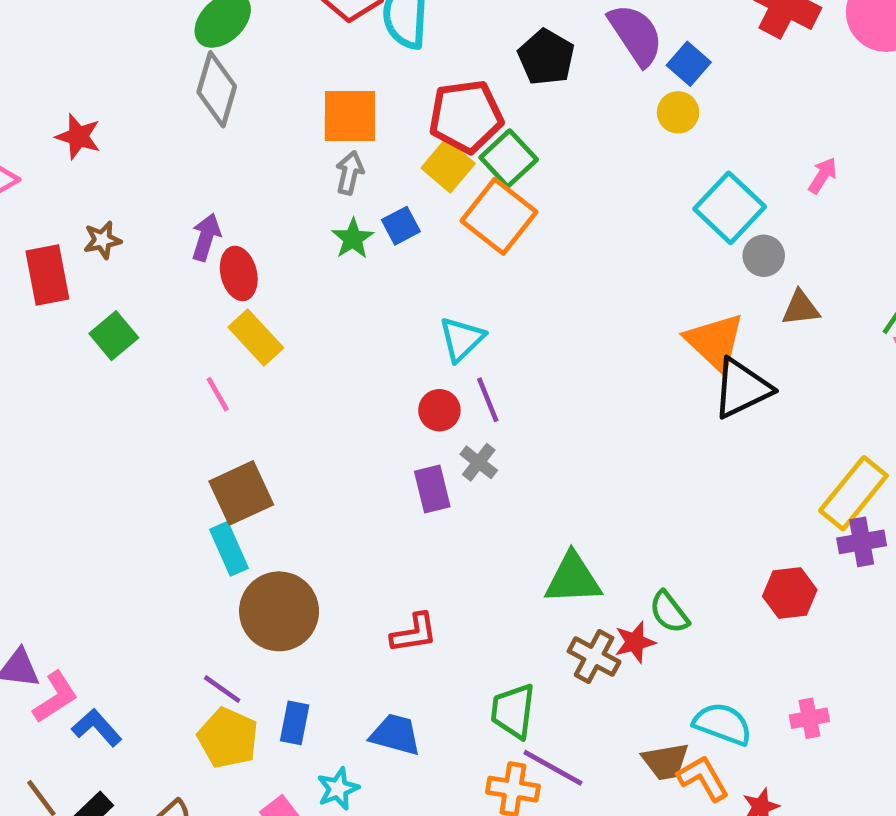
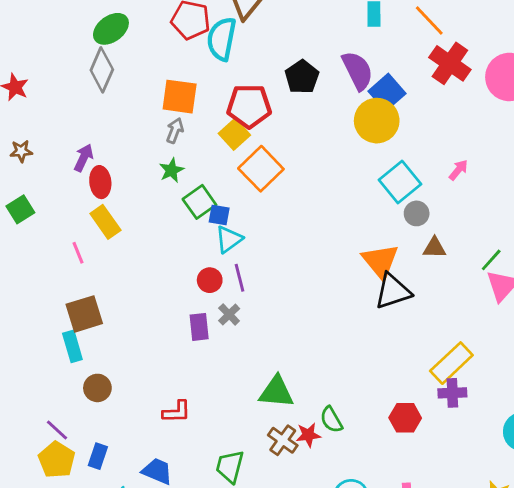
blue square: (689, 64) -> (387, 92), size x1.4
yellow circle: (678, 112) -> (377, 121), size x1.8
green square: (509, 159) -> (199, 202), moved
blue square: (401, 226) -> (219, 215), moved, turned 30
brown circle: (279, 611) -> (97, 388), size x0.6

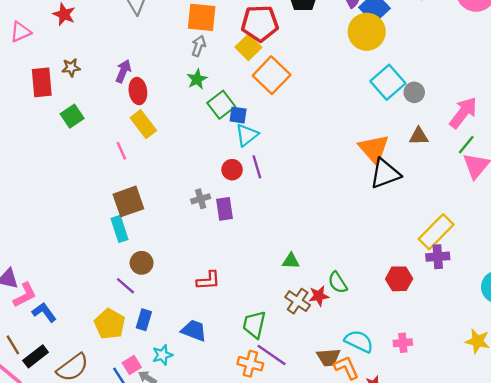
pink arrow: (458, 170) -> (463, 113), moved, size x1.8
gray circle: (417, 213) -> (414, 92), moved
gray cross: (229, 315) -> (201, 199), moved, turned 30
green triangle: (276, 392) -> (291, 261), size x0.6
purple line: (57, 430) -> (125, 286), moved

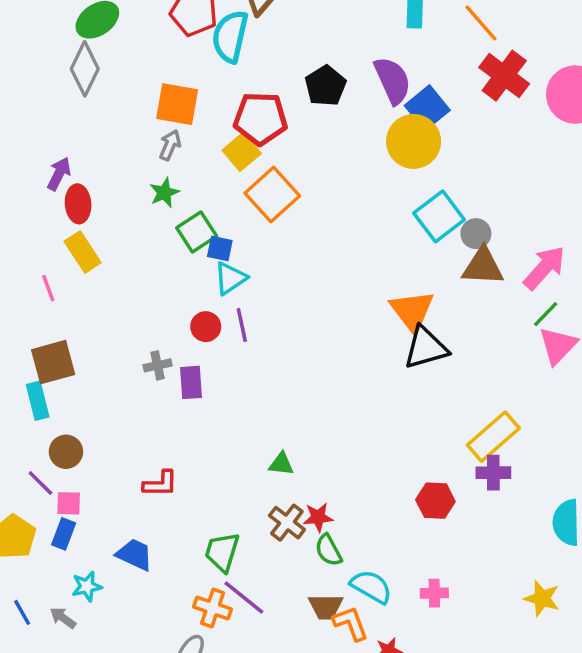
brown triangle: (419, 136) -> (483, 266), moved, size x1.5
green semicircle: (338, 282) -> (328, 550), moved
pink square: (132, 365) -> (69, 503), moved, turned 30

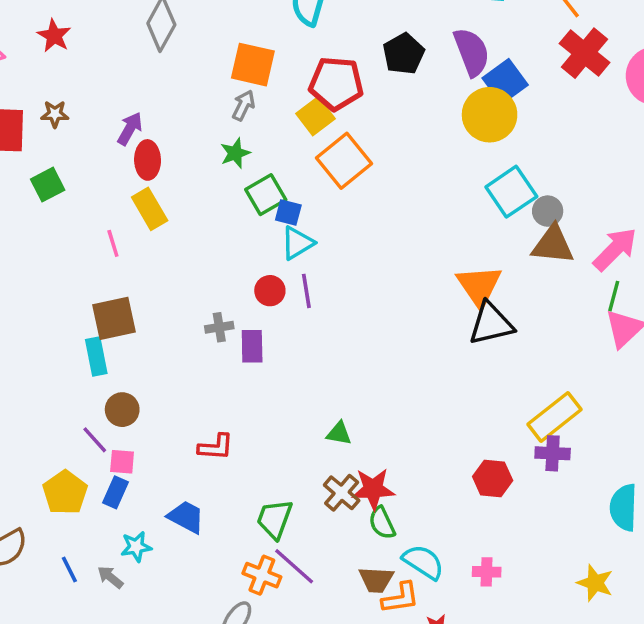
green line: (546, 314) -> (614, 296), turned -32
red star: (318, 517) -> (373, 489), size x1.4
orange L-shape: (351, 623) -> (400, 598), turned 99

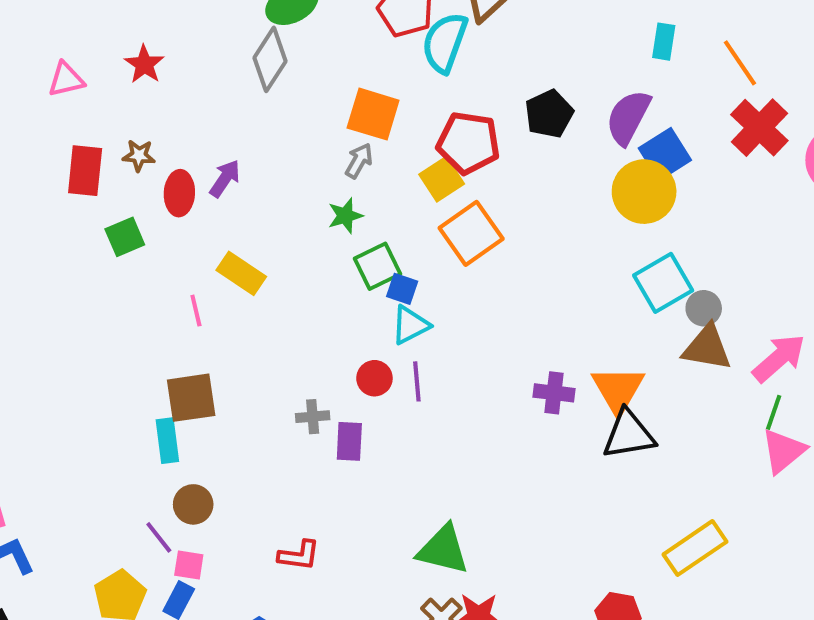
purple semicircle: (472, 52) -> (628, 117), turned -135
red ellipse: (148, 160) -> (179, 193), moved
yellow rectangle: (150, 209) -> (241, 273), turned -30
green triangle: (339, 433) -> (443, 550), size x1.8
purple cross: (553, 453) -> (554, 393), moved

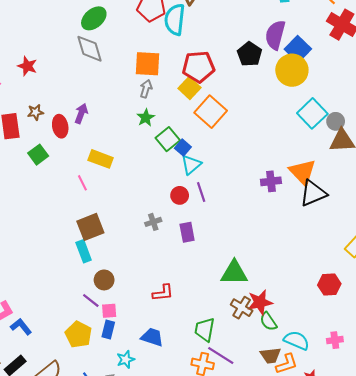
gray diamond: (270, 59) -> (90, 49), turned -36
black pentagon: (549, 114) -> (249, 54), moved
blue square: (402, 289) -> (183, 148), turned 35
purple rectangle: (349, 441) -> (187, 232), moved

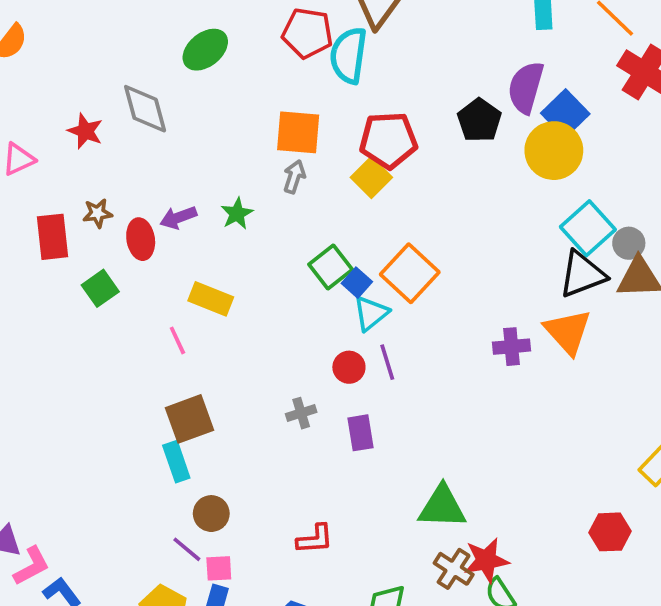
gray diamond: (90, 49) -> (145, 109), moved
orange square: (211, 112) -> (410, 273), moved
purple arrow: (81, 113) -> (178, 218), turned -132
green star: (146, 118) -> (237, 214), moved
black triangle: (313, 193) -> (582, 274), moved

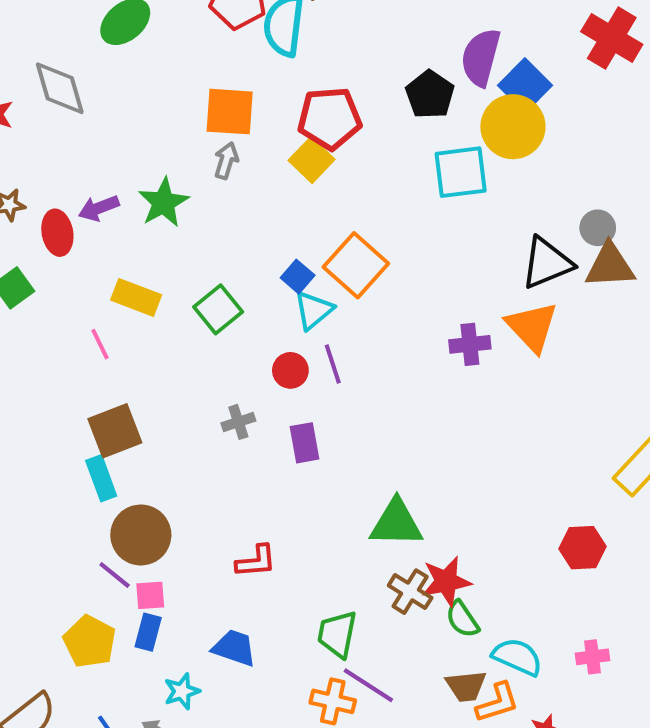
green star: (237, 214) -> (163, 203), size x1.4
cyan square: (588, 228) -> (461, 172), moved, turned 36
green square: (331, 267) -> (218, 309), moved
brown circle: (211, 514) -> (141, 535), size x1.5

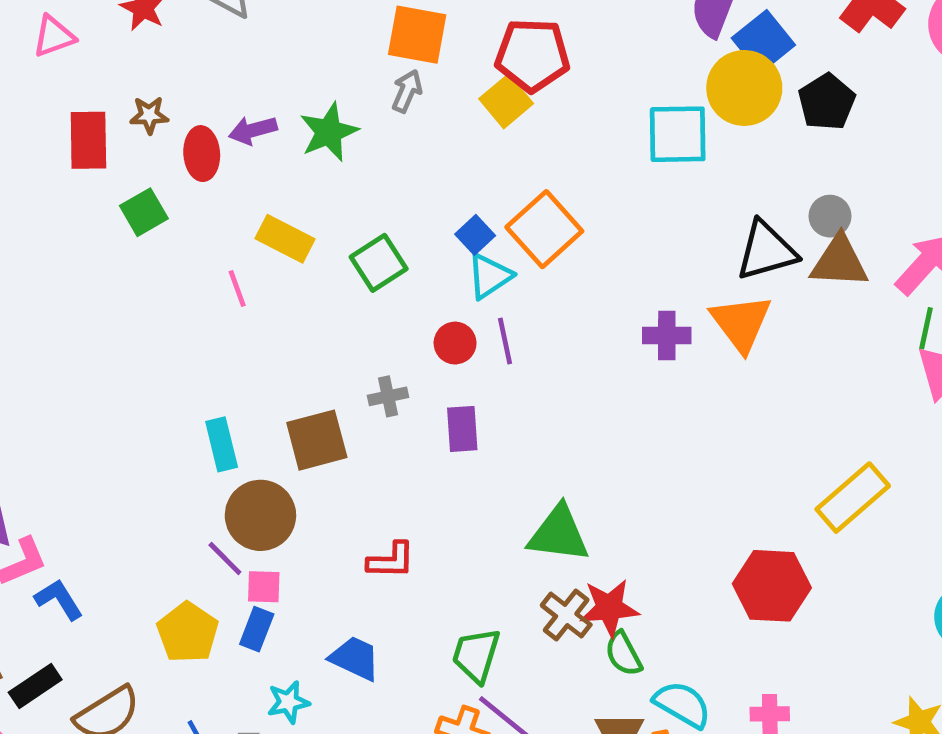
black pentagon: (430, 95) -> (827, 102), moved
brown square: (115, 431) -> (317, 440), moved
red hexagon: (583, 548) -> (772, 586), size x1.4

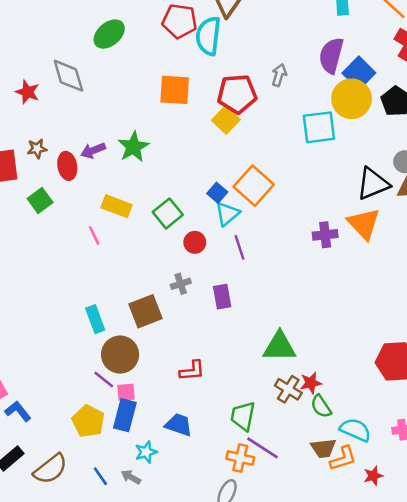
gray arrow: (407, 91) -> (279, 75), moved
red circle: (455, 343) -> (195, 242), moved
red star: (609, 608) -> (311, 383), size x0.7
blue rectangle: (257, 629) -> (125, 415), size x1.4

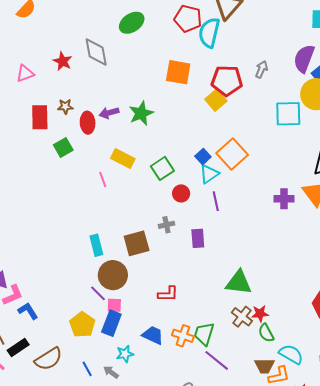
orange cross: (240, 458) -> (183, 336), moved

